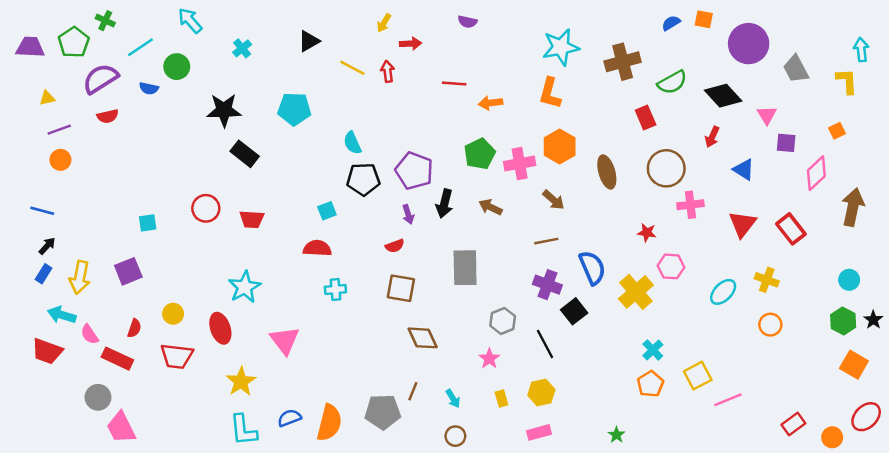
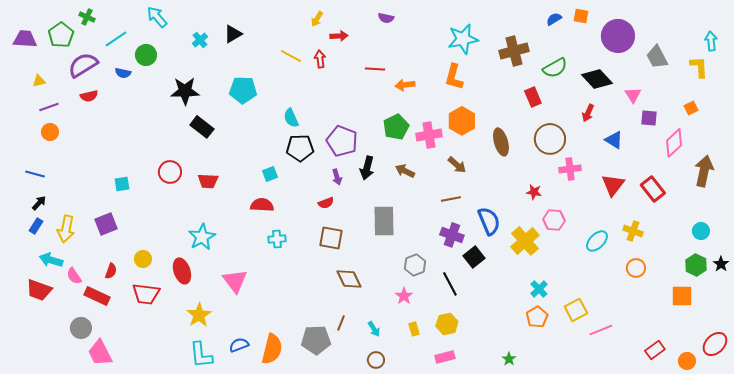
black triangle: (309, 41) -> (233, 34), moved
orange square: (854, 365) -> (682, 296), moved, turned -30

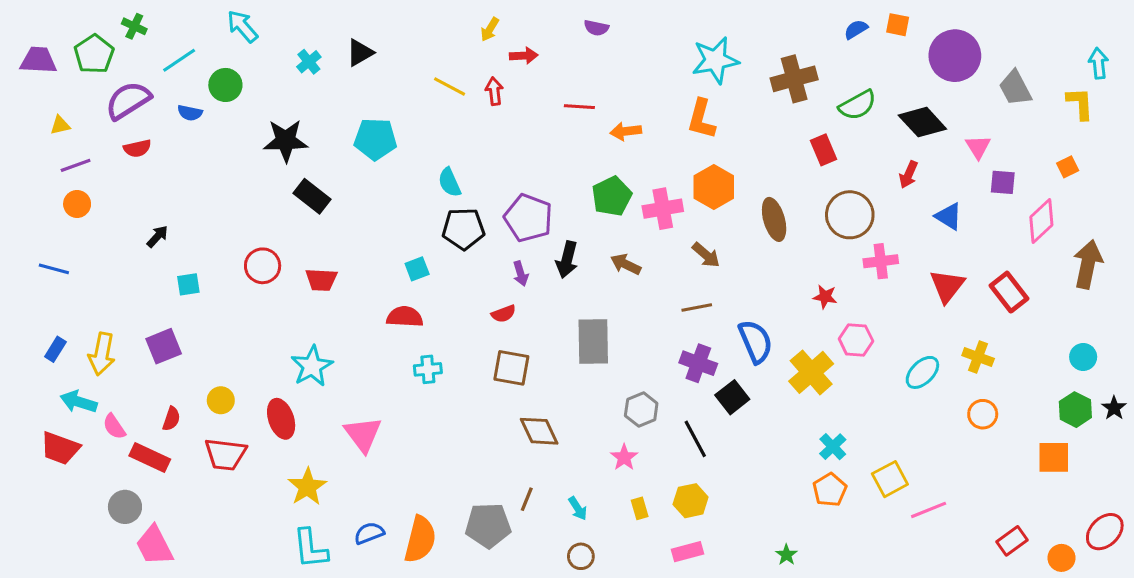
black arrow: (39, 203) -> (157, 236), moved

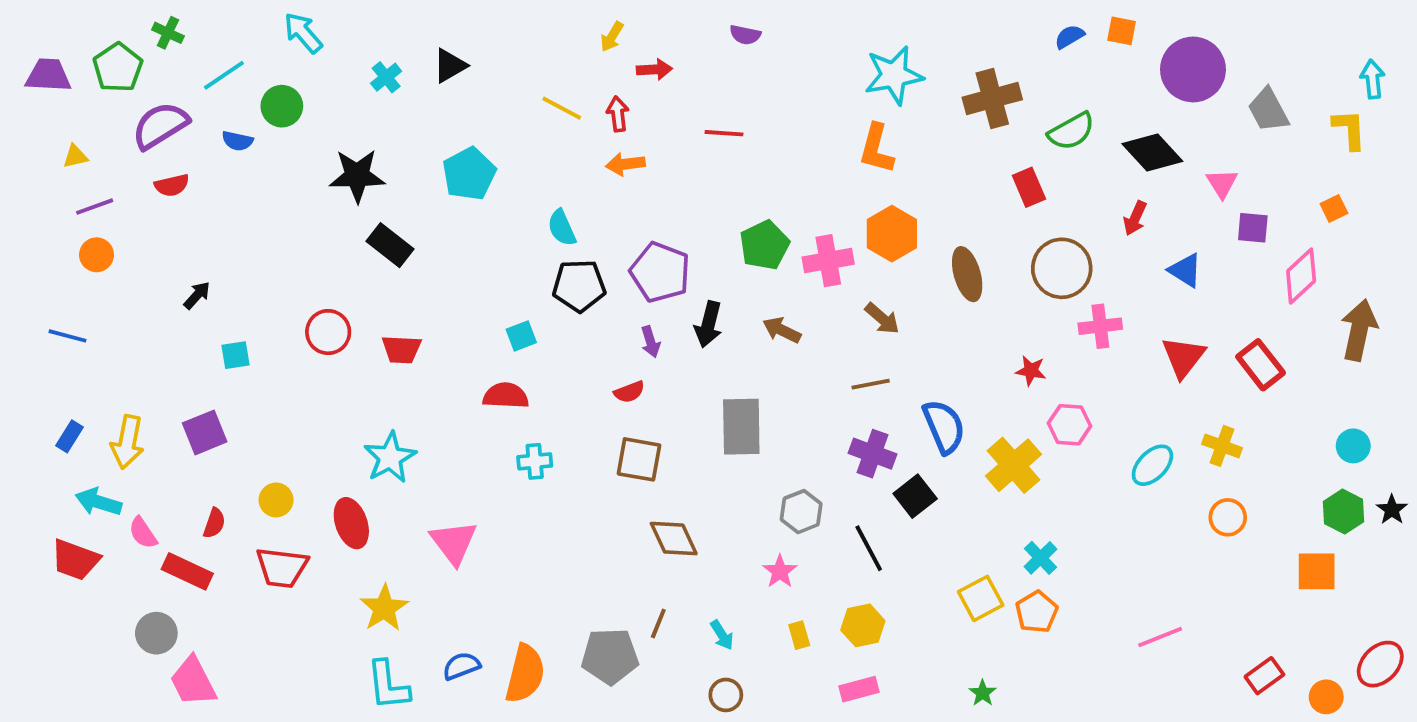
orange arrow: (626, 131) -> (625, 164), moved
cyan pentagon: (375, 139) -> (469, 174), turned -30
yellow square: (890, 479) -> (981, 598), moved

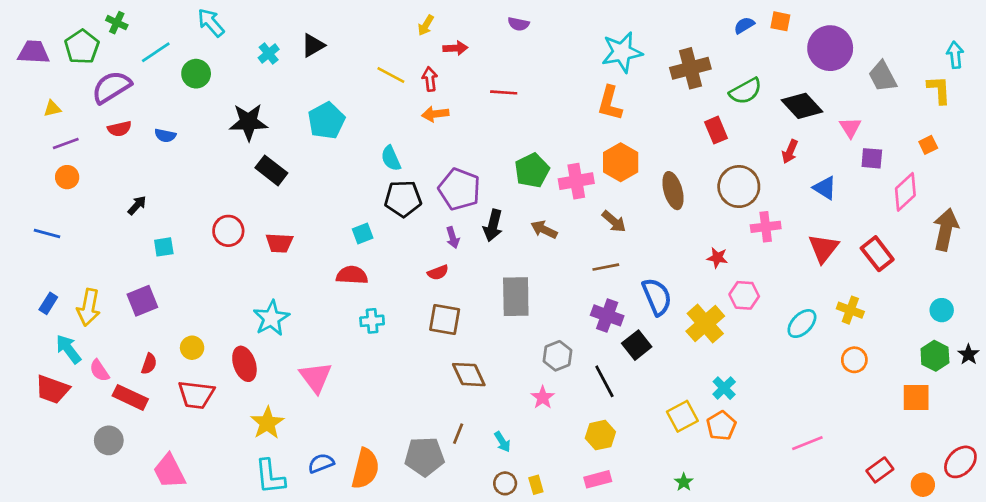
blue semicircle: (237, 141) -> (165, 135), moved
cyan arrow: (98, 502) -> (68, 349), turned 36
yellow rectangle: (799, 635) -> (536, 485), moved
pink trapezoid: (193, 681) -> (169, 471), moved

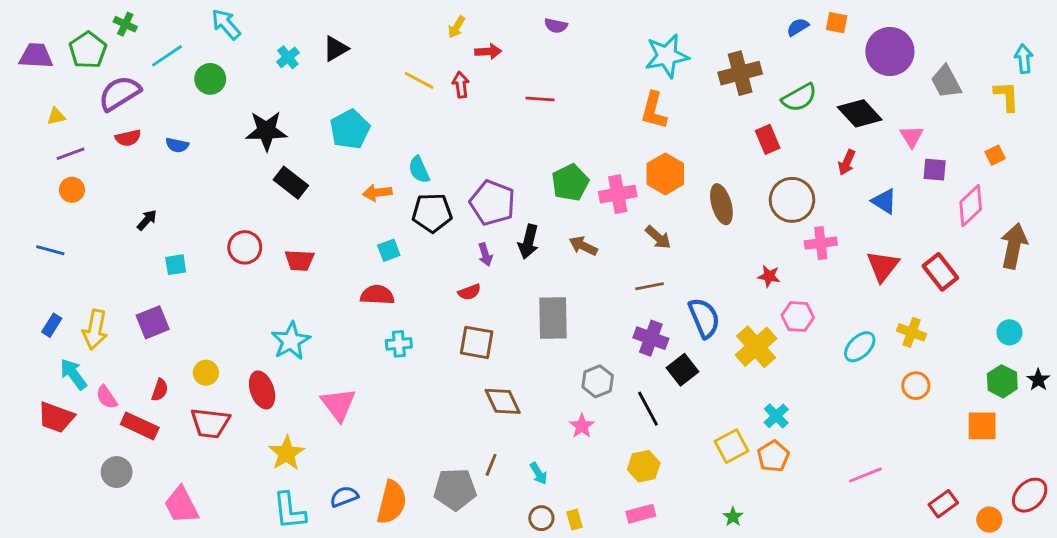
orange arrow: (435, 114) -> (377, 193), moved

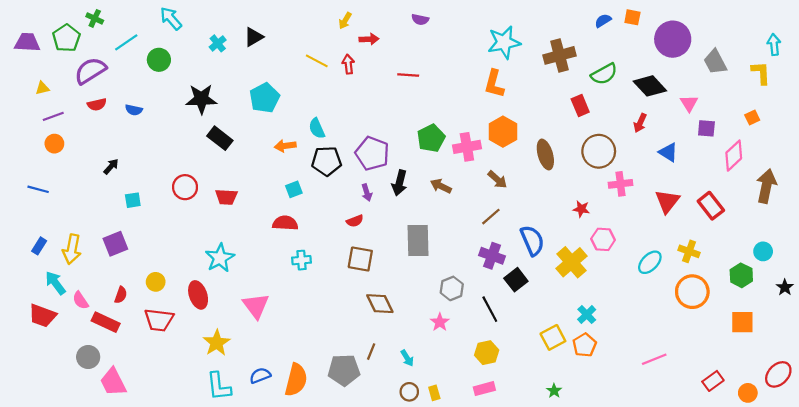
brown line: (649, 286) -> (491, 217), turned -30
green hexagon: (1002, 381) -> (741, 275), moved
orange circle: (916, 386) -> (692, 292), size x1.6
pink trapezoid: (181, 505) -> (113, 382), moved

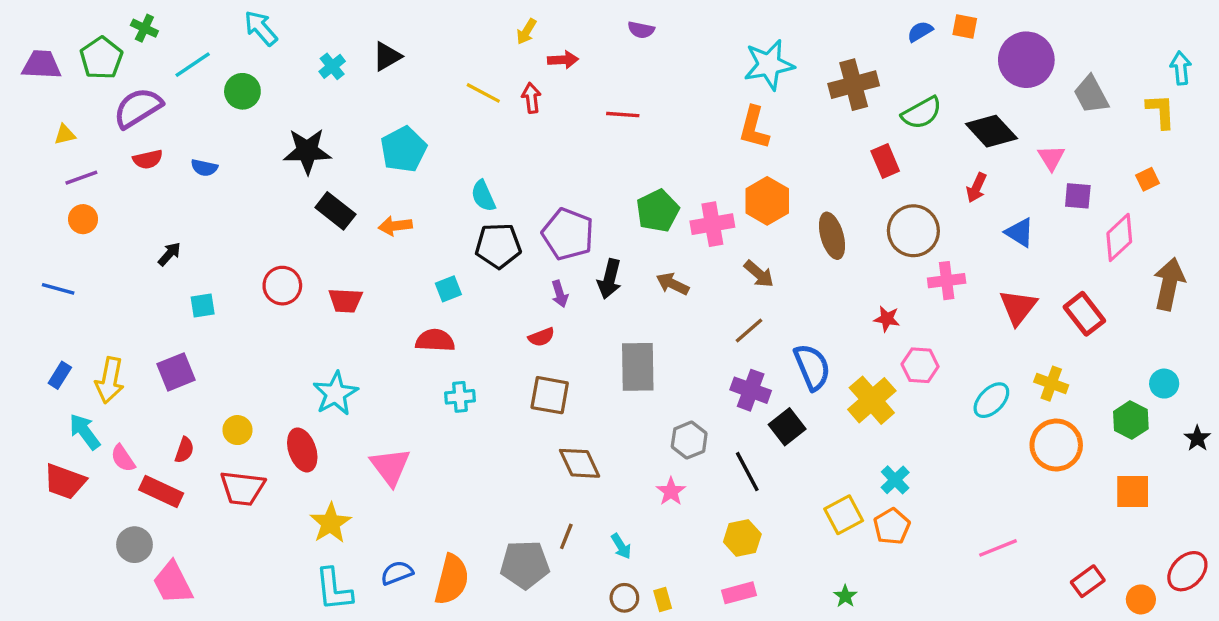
orange arrow: (285, 146) -> (395, 226), moved

